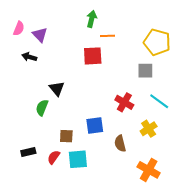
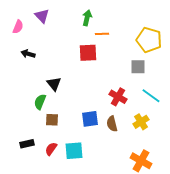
purple triangle: (40, 35) -> (42, 16), moved
brown square: (66, 136) -> (52, 120), moved
brown semicircle: (120, 143) -> (112, 124), moved

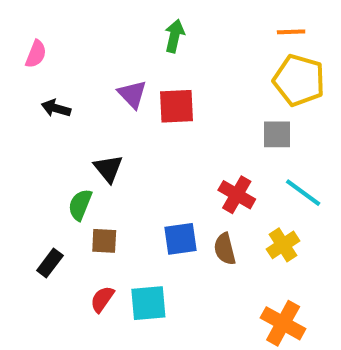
purple triangle: (42, 16) -> (132, 94), moved
orange line: (102, 34) -> (291, 32), moved
black rectangle: (27, 144) -> (50, 263), moved, turned -40

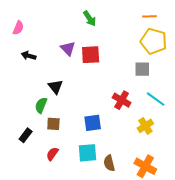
green arrow: (175, 36) -> (90, 18), turned 133
brown semicircle: (225, 249) -> (109, 163), moved
cyan square: (148, 303) -> (88, 153), moved

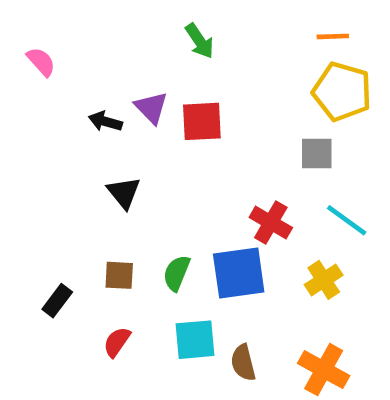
pink semicircle: (18, 28) -> (41, 62), turned -64
black arrow: (29, 56) -> (105, 121), moved
green semicircle: (41, 105) -> (177, 273), moved
blue square: (93, 123) -> (239, 273), moved, size x1.4

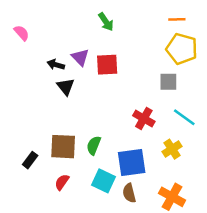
black triangle: (124, 193) -> (66, 87), moved
blue square: (239, 273) -> (132, 163), moved
brown square: (119, 275) -> (63, 147), size x1.6
cyan square: (195, 340) -> (104, 181), turned 30

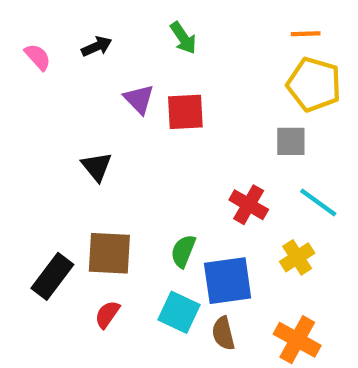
black arrow: (56, 65) -> (97, 46), moved, turned 140
black triangle: (66, 87) -> (97, 167), moved
green semicircle: (94, 145) -> (183, 251), moved
black rectangle: (30, 160) -> (52, 276), size x1.5

